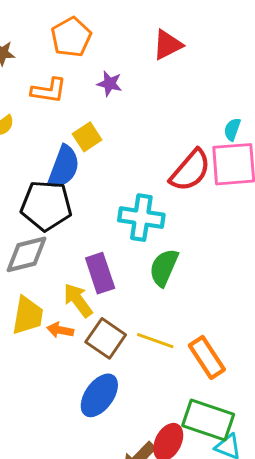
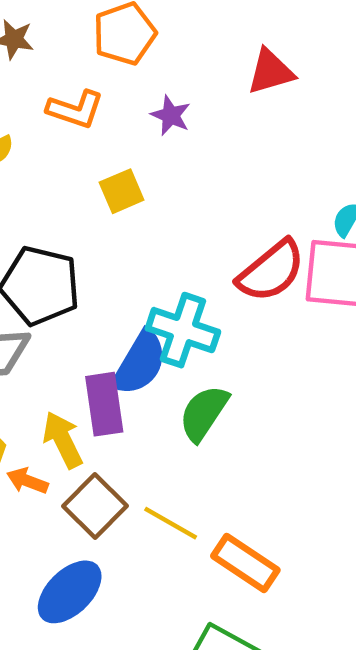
blue semicircle: (64, 167) -> (140, 363), moved
orange rectangle: (207, 357) -> (245, 563), turned -33

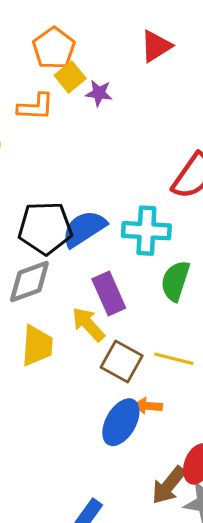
yellow square: (122, 191) -> (70, 77), moved
blue semicircle: (140, 363) -> (84, 229), moved, turned -138
orange arrow: (27, 481) -> (148, 406), moved

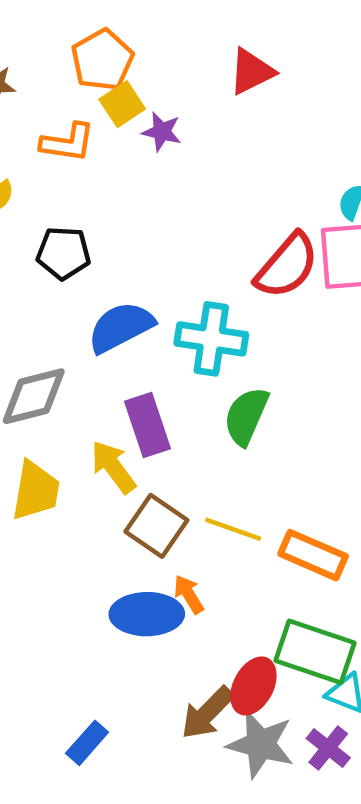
black pentagon: (45, 228) -> (63, 253), moved, size x0.7
orange arrow: (148, 406) -> (189, 594), turned 48
blue ellipse: (121, 422) -> (147, 614), turned 54

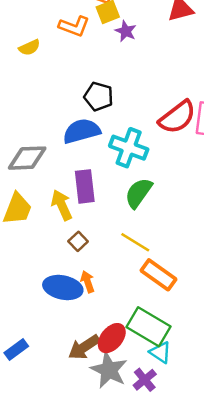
black pentagon: (63, 253) -> (99, 96), moved
brown square: (156, 526) -> (78, 241), size x0.6
yellow line: (233, 529) -> (135, 242), moved

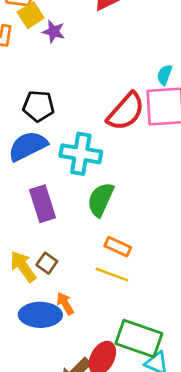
yellow arrow: (62, 205) -> (23, 266), moved
yellow line: (135, 242) -> (112, 275), moved
orange rectangle: (158, 275) -> (118, 247), moved, size x0.7

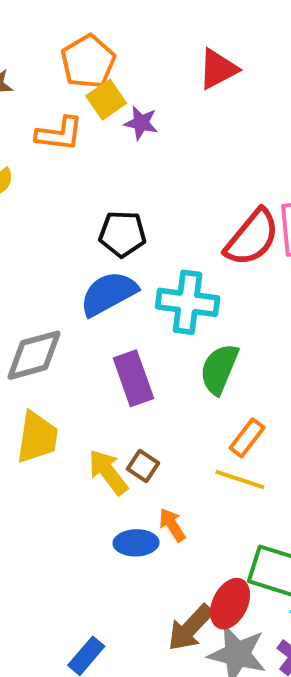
orange rectangle: (118, 247) -> (247, 438), turned -75
blue ellipse: (40, 315) -> (136, 543), size x0.7

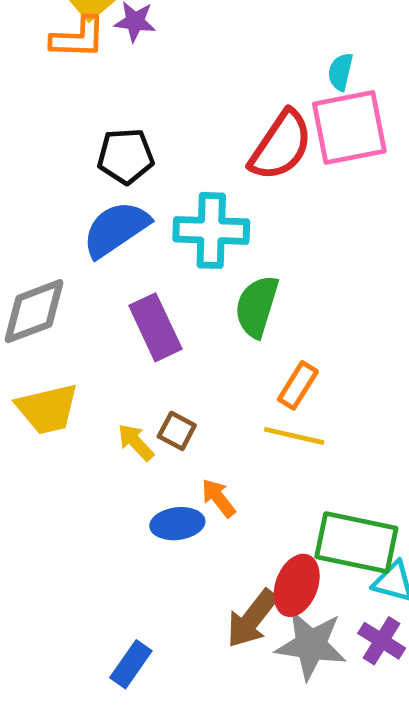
orange L-shape: (59, 134) -> (78, 38), moved
yellow trapezoid: (37, 437) -> (47, 409), turned 74
yellow arrow: (108, 472) -> (136, 442), size x0.7

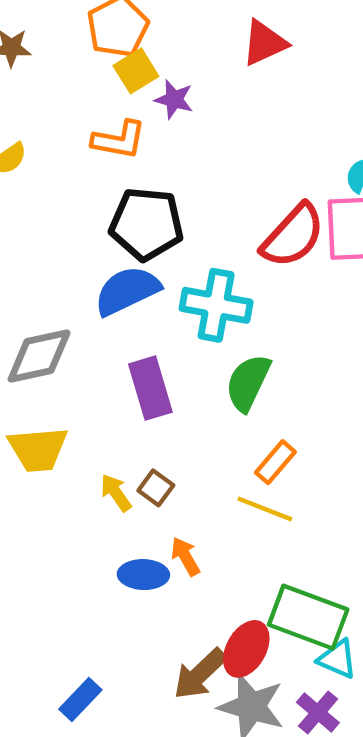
orange L-shape: (78, 38) -> (119, 140), moved
black pentagon: (126, 156) -> (146, 224), size x1.4

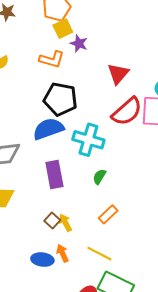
red triangle: (264, 43) -> (118, 74), moved, turned -30
green semicircle: (248, 383) -> (99, 177), size x0.6
yellow arrow: (116, 493) -> (65, 223), moved
yellow line: (265, 509) -> (99, 254), moved

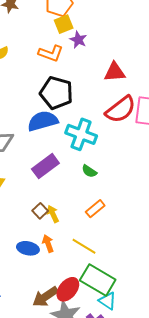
red triangle: (118, 74) -> (115, 72), turned 40
purple rectangle: (54, 175) -> (45, 166), turned 60
green semicircle: (99, 177) -> (89, 171), turned -91

